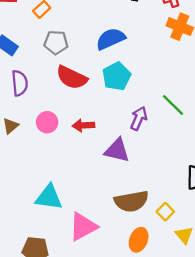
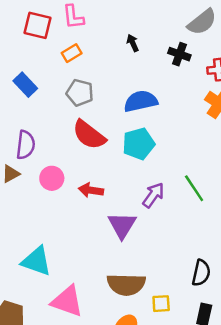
purple semicircle: (20, 83) -> (26, 145), moved
purple triangle: (117, 150) -> (122, 225), turned 36
yellow square: (165, 212) -> (161, 304), turned 30
pink triangle: (83, 227) -> (67, 301), turned 36

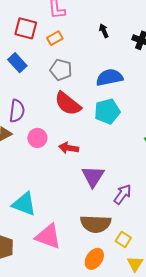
red square: (37, 25) -> (26, 28), moved
purple arrow: (153, 195) -> (123, 194), moved
yellow square: (161, 304) -> (123, 239), turned 35

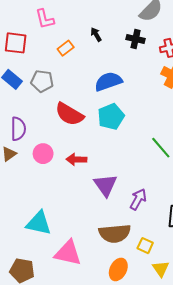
orange rectangle: (55, 38) -> (66, 48), moved
gray pentagon: (61, 70) -> (42, 81), moved

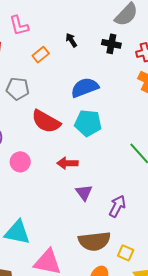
cyan pentagon: (111, 117) -> (88, 123), turned 30
red arrow: (76, 159) -> (67, 163), moved
purple triangle: (105, 185) -> (84, 193), size x0.7

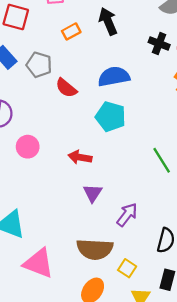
black arrow: (71, 40) -> (108, 21), size x1.6
black cross: (111, 44) -> (159, 44), moved
red semicircle: (46, 121) -> (66, 88), moved, size x0.7

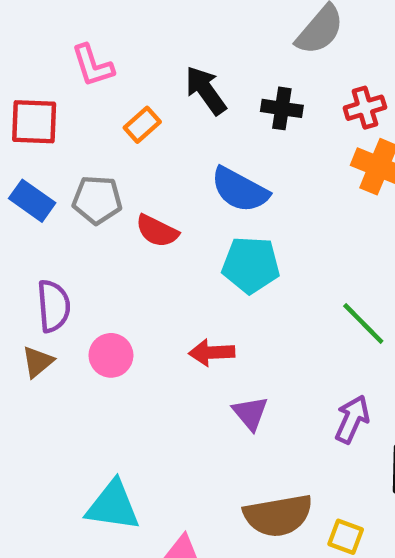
black cross: (159, 44) -> (282, 108), moved
blue semicircle: (114, 77) -> (240, 190), turned -128
purple arrow: (127, 215) -> (352, 419), moved

